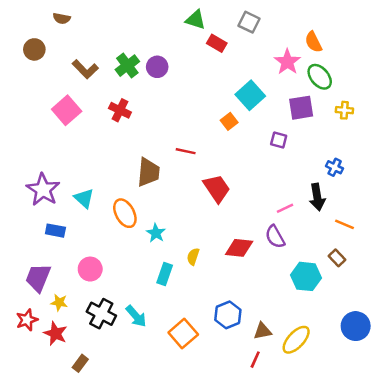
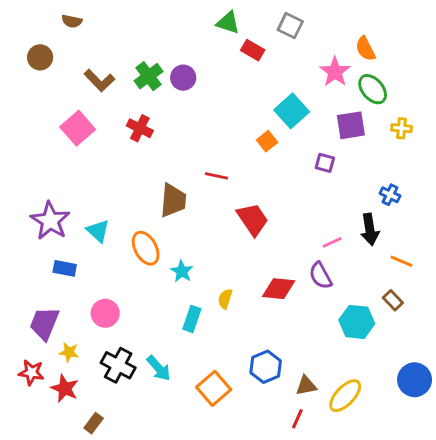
red star: (27, 320) -> (31, 373), turned 30

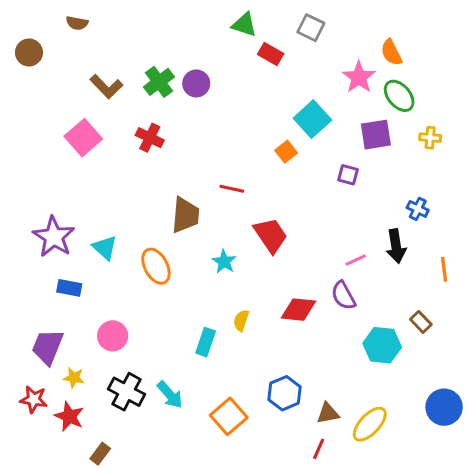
brown circle: (40, 57) -> (29, 52), moved
orange line: (402, 261) -> (444, 269), moved, turned 60
cyan star: (182, 271) -> (224, 262), moved

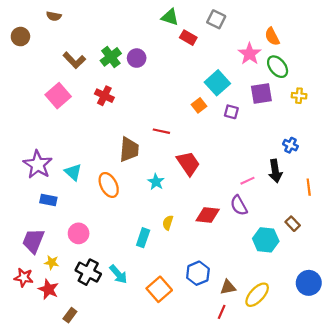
purple square: (348, 175) -> (231, 112), moved

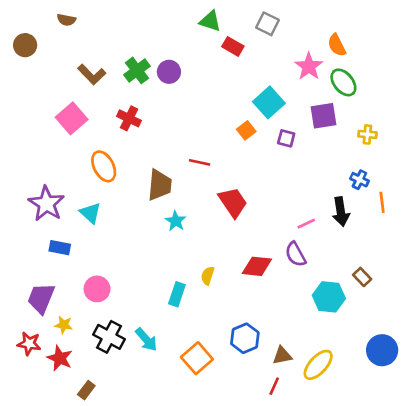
yellow cross: (299, 96) -> (367, 134), moved
cyan star: (156, 182) -> (176, 221), moved
orange ellipse: (109, 185) -> (104, 166), moved
orange line: (309, 187) -> (382, 202), moved

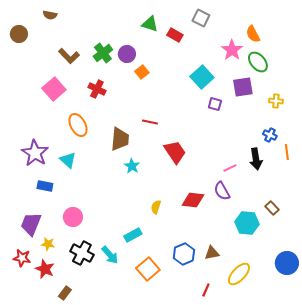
green triangle: (210, 21) -> (150, 24), moved
orange square: (246, 130) -> (142, 72), moved
cyan rectangle: (177, 294) -> (133, 235), moved, turned 42
brown triangle: (282, 356) -> (212, 253), moved

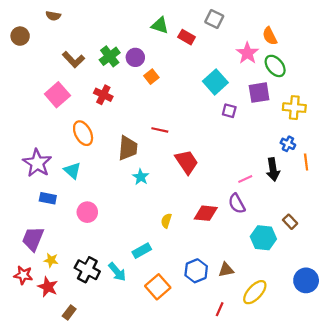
yellow cross: (276, 101) -> (294, 108), size x1.5
pink circle: (73, 217) -> (87, 212), moved

